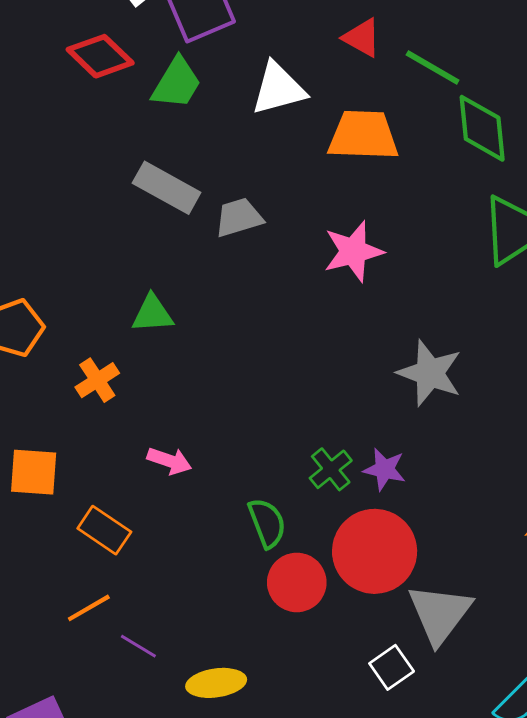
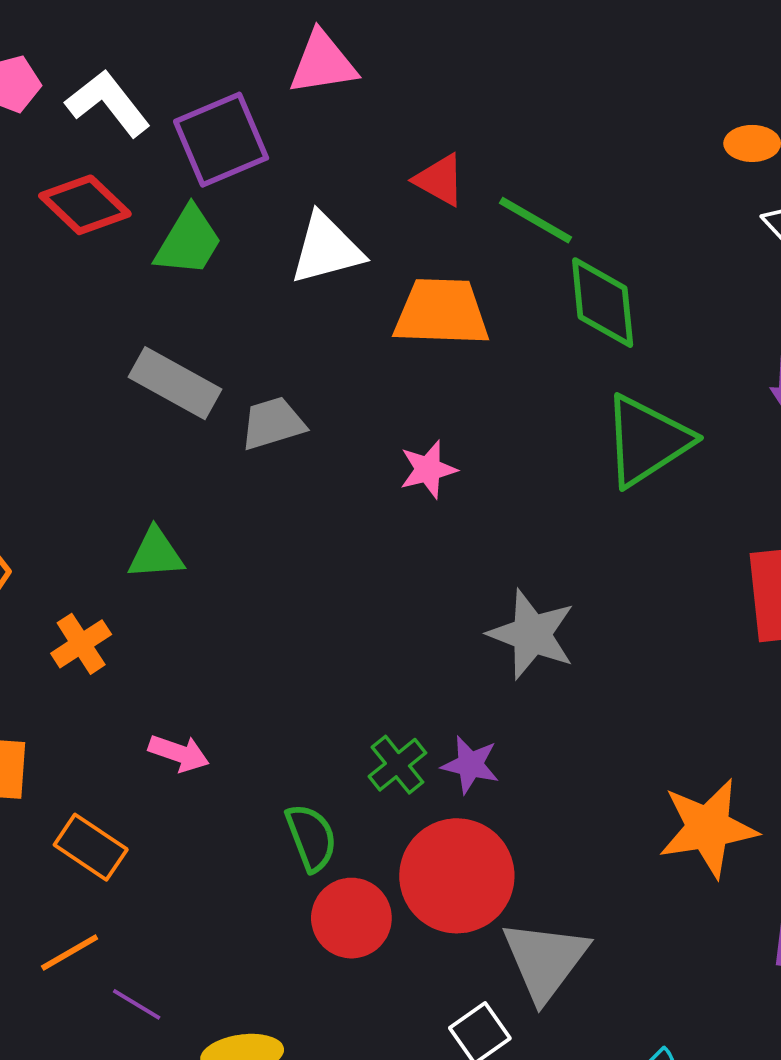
pink star: (353, 251) -> (428, 469), size x0.7

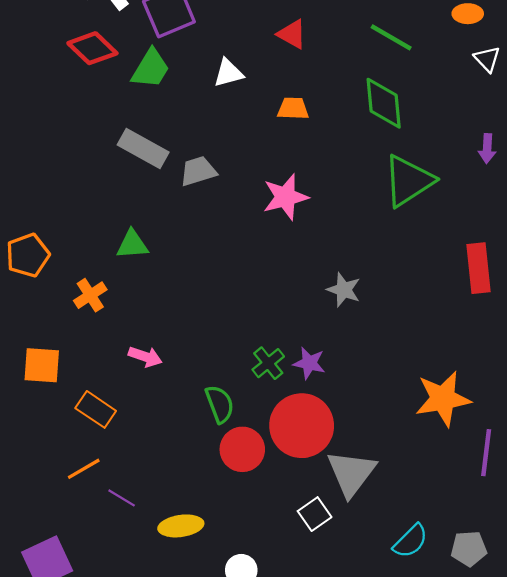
green line: (535, 220) -> (391, 37), moved
white triangle: (327, 249) -> (228, 73), size x0.7
orange trapezoid: (442, 312) -> (293, 109), size x0.6
pink star: (428, 469) -> (285, 197), size x1.4
gray star: (532, 634) -> (344, 290), size x0.7

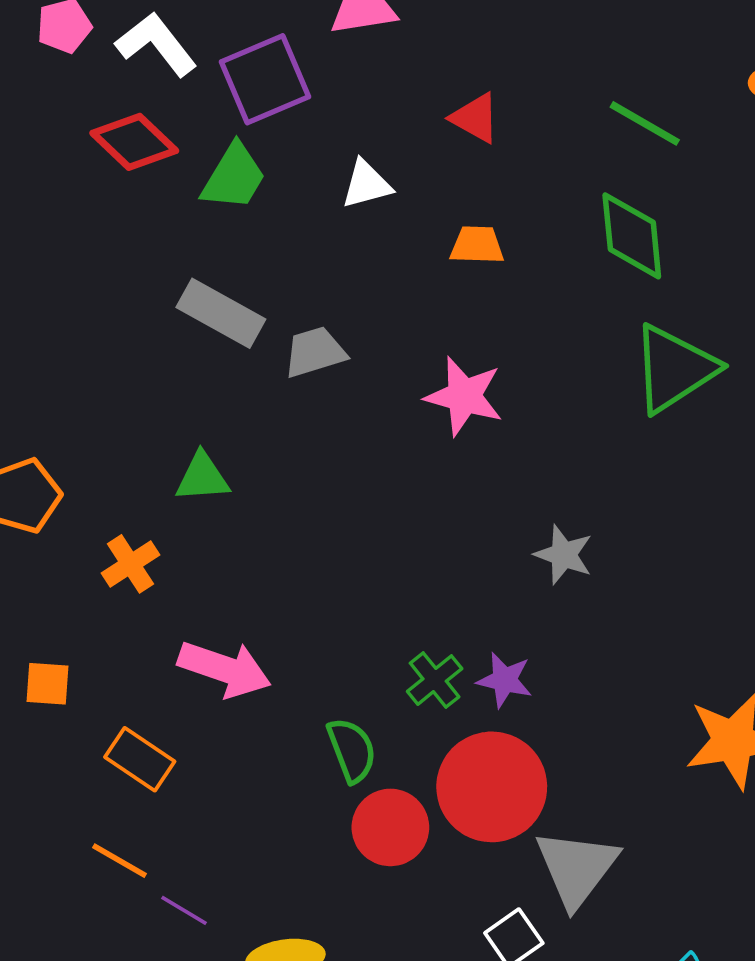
pink star: (285, 197) -> (464, 396), turned 30
pink arrow: (145, 357) -> (225, 669), size x1.6
orange square: (42, 365) -> (48, 684), size x0.7
orange line: (84, 469) -> (119, 861), turned 60

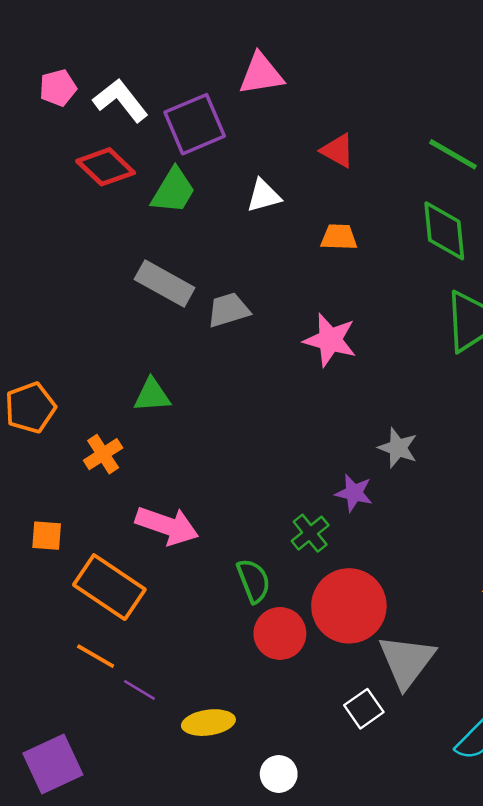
purple star: (505, 680) -> (354, 493), moved
orange rectangle: (140, 759) -> (109, 587), size x1.5

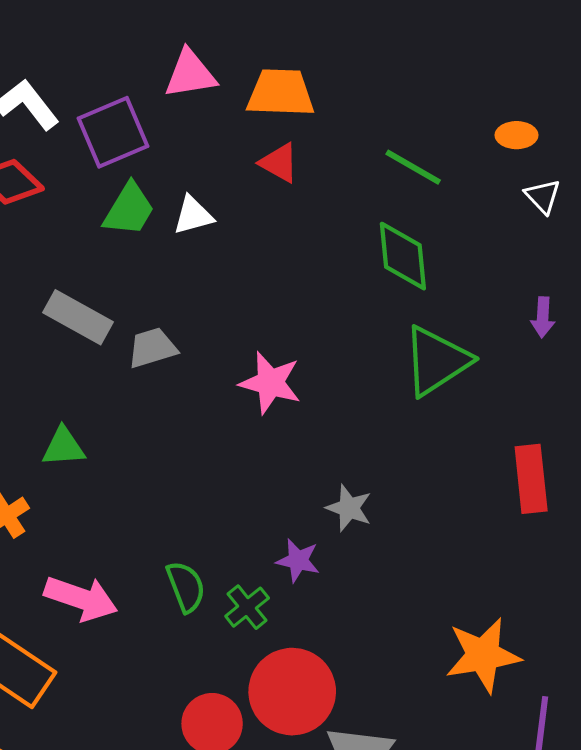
green trapezoid: (173, 191) -> (129, 209), moved
orange trapezoid: (339, 237) -> (281, 93), moved, size x1.6
green semicircle: (254, 581) -> (186, 587), moved

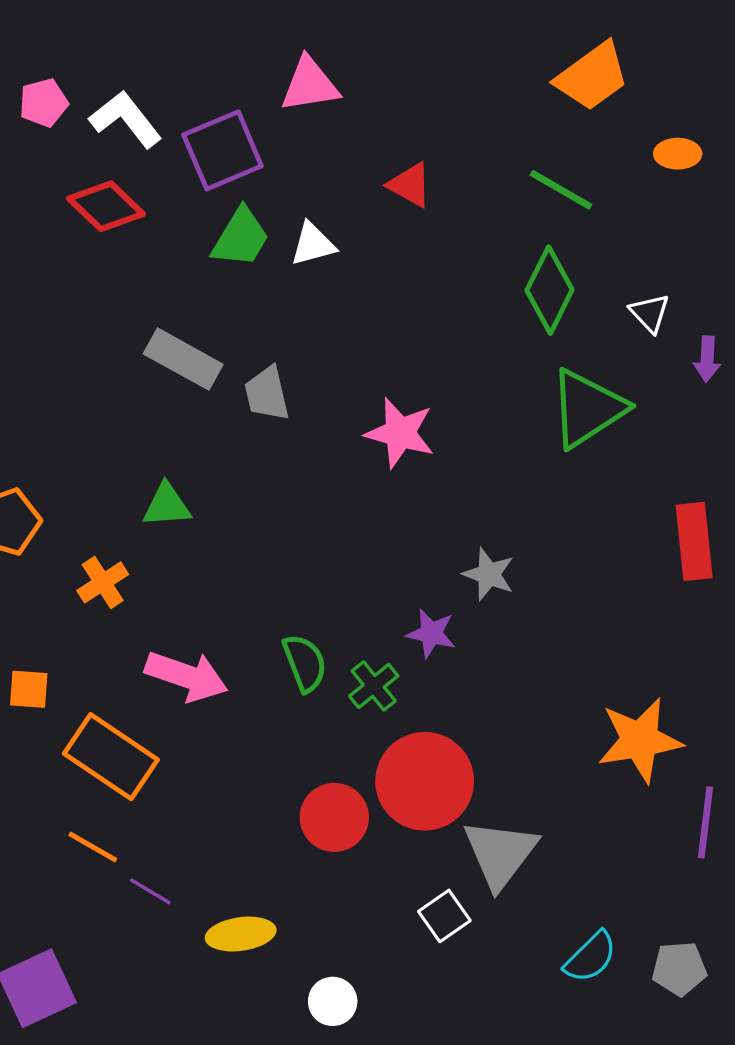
orange trapezoid: (281, 93) -> (592, 76), moved, turned 142
white triangle: (543, 196) -> (650, 313), moved
green diamond: (403, 256) -> (550, 290), turned 32
gray trapezoid: (152, 348) -> (267, 394), turned -86

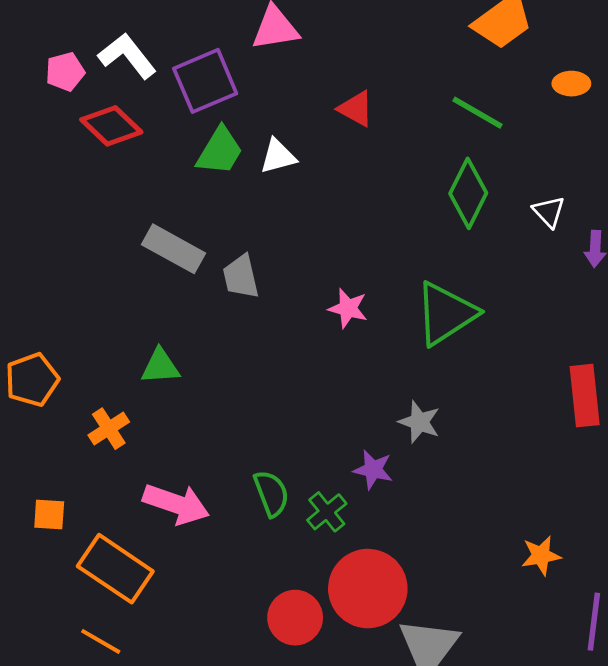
pink pentagon: (44, 103) -> (65, 72), moved
green triangle: (587, 408) -> (446, 314), moved
pink star: (400, 433) -> (348, 308), size x0.7
orange star: (640, 740) -> (541, 555), size x0.6

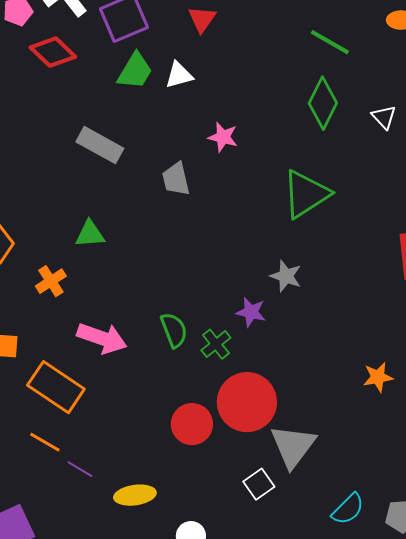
red triangle: (356, 109) -> (202, 19), moved, turned 36
gray trapezoid: (241, 277) -> (176, 179), moved
pink star: (348, 308) -> (223, 137), moved

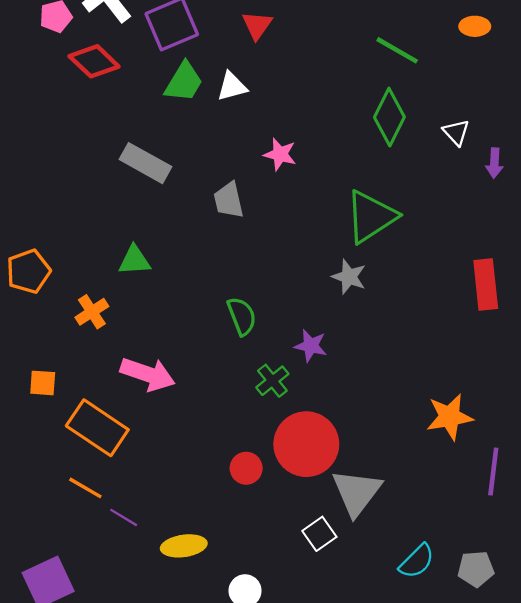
gray star: (286, 276) -> (349, 277), moved
green semicircle: (174, 330) -> (242, 316), moved
orange star: (378, 377) -> (450, 417), size x1.4
red circle: (192, 424) -> (246, 468), size x0.7

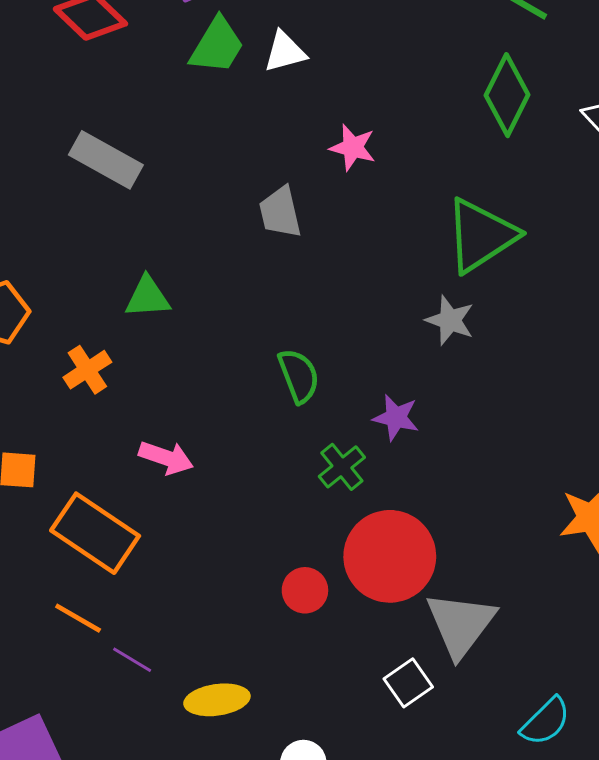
gray rectangle: (145, 163) -> (106, 160), moved
pink arrow: (148, 374) -> (166, 458), size x0.7

